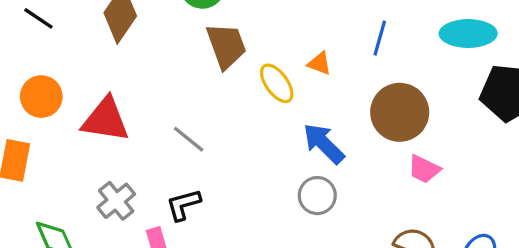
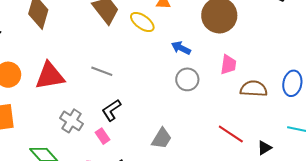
blue arrow: (324, 144) -> (181, 48), size x0.7
pink trapezoid: (424, 169) -> (228, 65), moved, turned -90

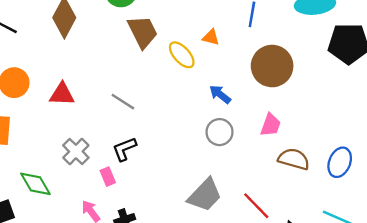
red triangle: (50, 76) -> (62, 94), size x0.7
gray trapezoid: (162, 138) -> (205, 195), moved, size x1.4

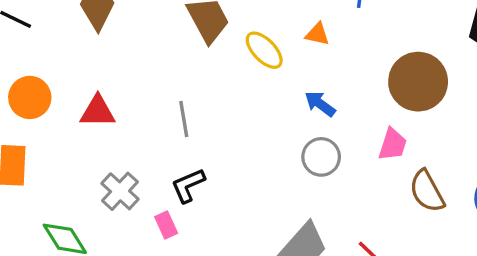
orange triangle: (211, 37) -> (317, 34), moved
brown circle: (272, 66) -> (418, 82), moved
gray line: (123, 102) -> (184, 119), turned 50
brown semicircle: (294, 159) -> (427, 191), turned -132

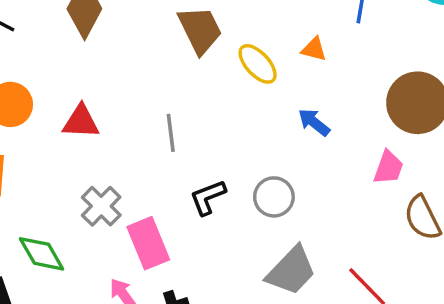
gray circle: (321, 157) -> (274, 197), moved
black L-shape: (188, 185) -> (208, 197), moved
pink rectangle: (166, 225) -> (148, 243), size x1.8

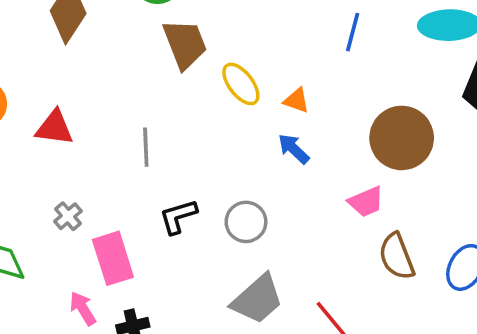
orange triangle: (314, 49) -> (296, 100), moved
pink trapezoid: (388, 168) -> (366, 202), turned 42
gray cross: (101, 206) -> (68, 216), size x0.7

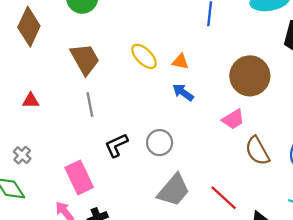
brown trapezoid: (185, 44) -> (85, 59), moved
red triangle: (55, 128) -> (31, 101), size x0.7
gray cross: (68, 216) -> (22, 155), moved

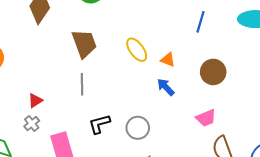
brown circle: (250, 76) -> (213, 72), moved, size x0.7
red triangle: (31, 101) -> (35, 101), moved, turned -42
gray cross: (22, 155) -> (32, 124), moved

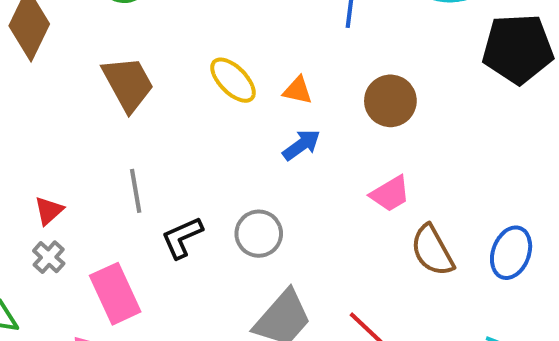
gray line: (82, 84) -> (136, 191), moved
blue arrow: (166, 87) -> (301, 145), turned 108

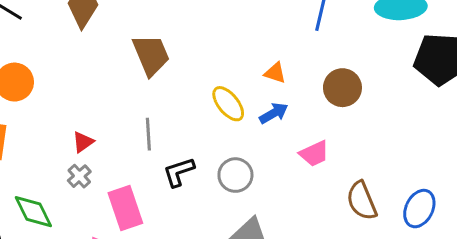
yellow ellipse: (233, 80) -> (228, 104), moved
pink trapezoid: (390, 194) -> (314, 154), moved

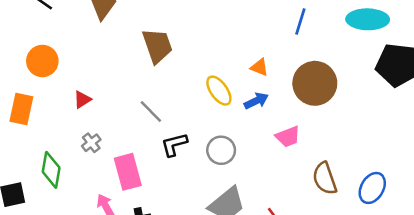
brown circle: (342, 88) -> (315, 83), size x1.4
gray line: (148, 134) -> (151, 111), turned -45
red triangle: (83, 142) -> (82, 100), moved
green diamond: (33, 212) -> (51, 170), turned 32

